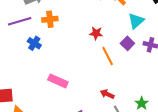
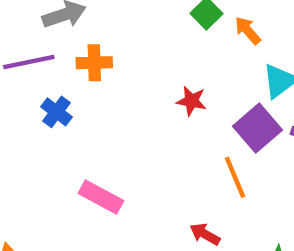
purple square: (127, 43) -> (258, 128), size x1.5
orange line: (108, 56) -> (235, 177), moved

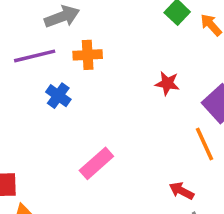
pink rectangle: (101, 197) -> (96, 163), turned -68

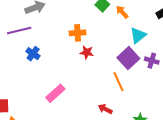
orange cross: (88, 55) -> (78, 33), moved
red star: (167, 83) -> (87, 52), moved

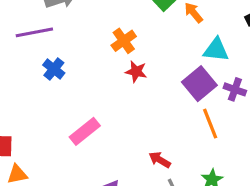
orange cross: (78, 33) -> (124, 41), turned -35
cyan triangle: (138, 35) -> (216, 50), turned 42
orange line: (119, 82) -> (210, 124), moved

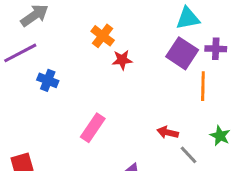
orange line: (210, 124) -> (203, 86), turned 40

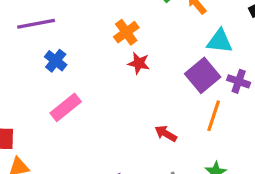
pink rectangle: (93, 128) -> (66, 107), moved
red arrow: (168, 132) -> (166, 134), moved

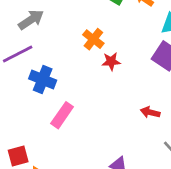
blue cross: (56, 61) -> (43, 79), size x1.4

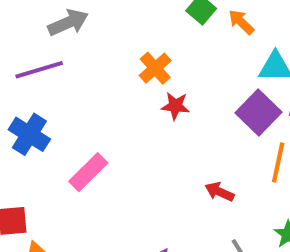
blue cross: (43, 79) -> (29, 134), moved

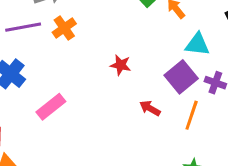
orange cross: (155, 68) -> (64, 28), moved
red arrow: (219, 192) -> (150, 108), moved

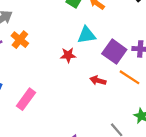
cyan triangle: (197, 44) -> (87, 35), moved
orange line: (192, 115) -> (129, 77), turned -60

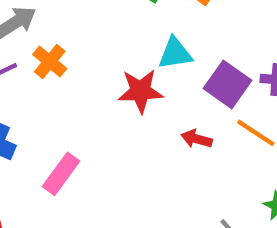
red star: (68, 55) -> (140, 91), size x1.5

